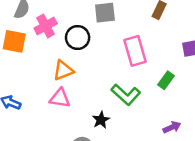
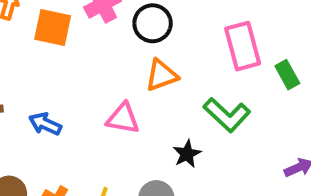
orange triangle: (63, 70) -> (161, 75), moved
green rectangle: (166, 80) -> (287, 75), moved, turned -66

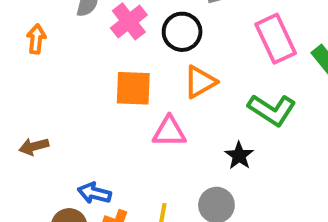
orange square: (53, 28) -> (133, 88), moved
blue arrow: (45, 124) -> (94, 193), moved

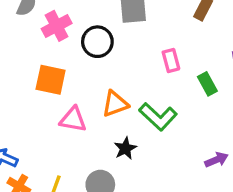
pink rectangle: (276, 39) -> (171, 60), size x0.6
orange triangle: (200, 82) -> (115, 104), moved

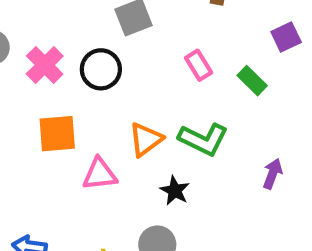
purple arrow: (216, 160) -> (273, 174), moved, turned -30

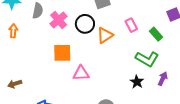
orange triangle: (146, 139) -> (105, 35), moved
green L-shape: (203, 139) -> (147, 59), moved
black star: (175, 191) -> (137, 82), moved

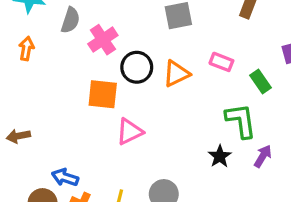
black circle: (85, 24) -> (137, 67), moved
pink rectangle: (131, 25) -> (221, 62), turned -48
green L-shape: (147, 59) -> (241, 121), turned -135
pink triangle: (81, 73) -> (130, 132), turned -30

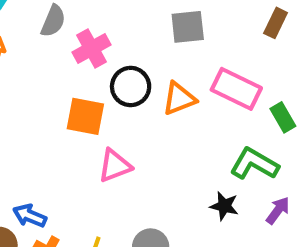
pink rectangle: (221, 62) -> (236, 89), size x1.6
green L-shape: (241, 121) -> (254, 164), turned -57
black star: (220, 156) -> (224, 206), turned -30

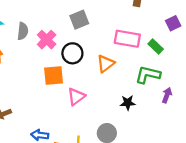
gray square: (188, 27) -> (79, 20), moved
orange triangle: (179, 99) -> (106, 64), moved
black star: (224, 206) -> (128, 103), moved

